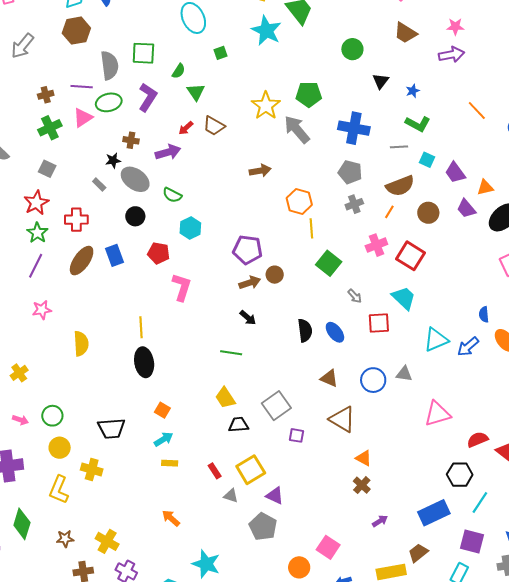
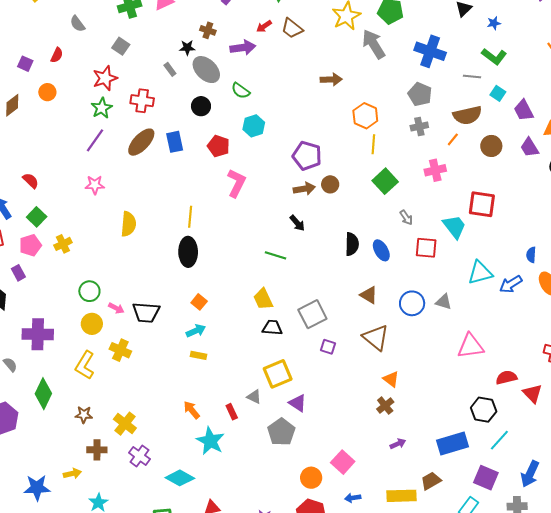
red square: (411, 256) -> (482, 204), moved, turned -32
pink arrow: (20, 420) -> (116, 308), moved
red rectangle: (215, 471) -> (232, 412), moved
cyan star: (206, 564) -> (210, 441), moved

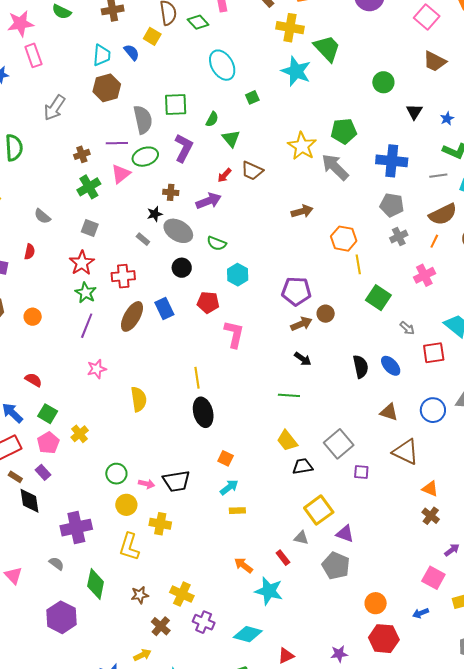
orange circle: (47, 92) -> (33, 317), moved
brown cross: (97, 450) -> (161, 626), turned -36
pink square: (343, 462) -> (433, 578), moved

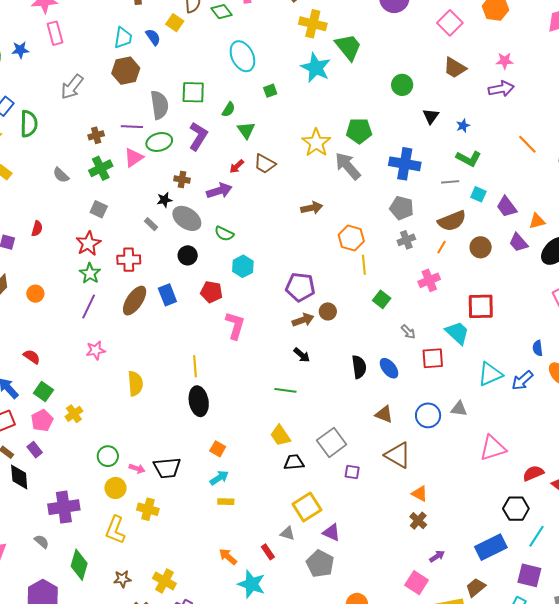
gray semicircle: (42, 216) -> (61, 175), moved
green square: (378, 298) -> (382, 299), size x0.7

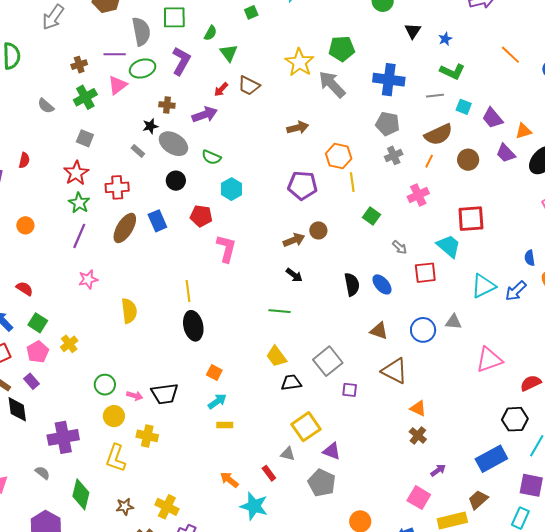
purple pentagon: (300, 287) -> (302, 185), moved

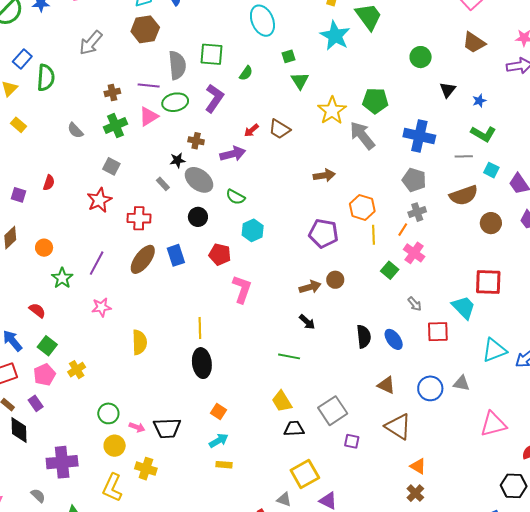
green triangle: (229, 53) -> (300, 81), moved
orange line: (429, 161) -> (403, 230), moved
pink cross: (418, 195) -> (414, 253), moved, turned -35
green star: (79, 203) -> (62, 278), moved

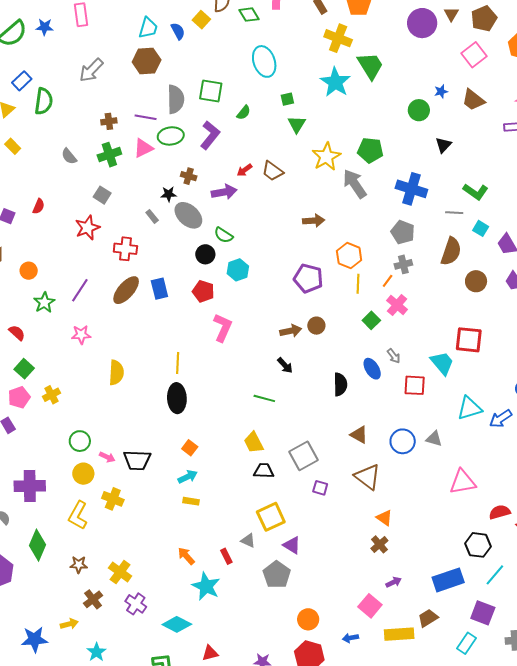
blue star: (479, 101) -> (441, 91), moved
brown semicircle: (464, 195) -> (451, 251), turned -56
black circle: (198, 217) -> (205, 254), moved
blue ellipse: (394, 339) -> (372, 369), moved

